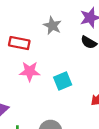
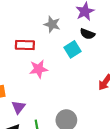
cyan square: (63, 81) -> (72, 49), moved

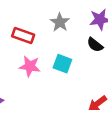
cyan square: (72, 49) -> (62, 64), moved, turned 35

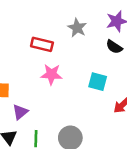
cyan square: (62, 64) -> (98, 82), moved

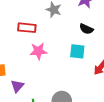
black semicircle: (114, 47) -> (86, 29), moved

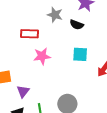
black semicircle: (86, 29) -> (77, 25), moved

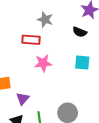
gray star: (55, 15) -> (45, 20), moved

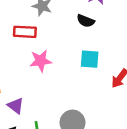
purple triangle: (23, 99) -> (16, 106), turned -32

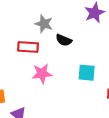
black semicircle: (86, 21) -> (64, 40), moved

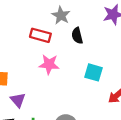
black semicircle: (64, 40) -> (77, 36), turned 42

